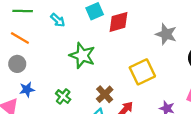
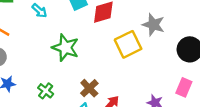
yellow square: (142, 72) -> (128, 44), moved

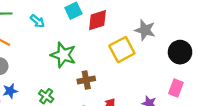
brown cross: (89, 88) -> (86, 80), moved, turned 35

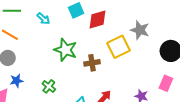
brown cross: (86, 80) -> (92, 63), moved

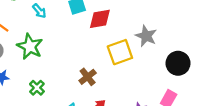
green star: (65, 50) -> (30, 46), moved
brown cross: (92, 63) -> (88, 77), moved, turned -35

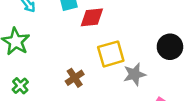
gray star: (146, 36) -> (134, 74), moved, turned 30
black circle: (178, 63) -> (170, 47), moved

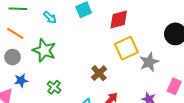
red diamond: (92, 17) -> (119, 19), moved

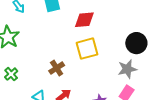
gray star: (149, 62) -> (127, 69), moved

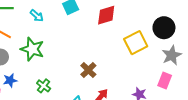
yellow square: (87, 49) -> (136, 43), moved
gray star: (127, 69) -> (172, 55), moved

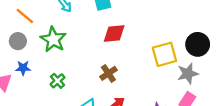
red diamond: (106, 15) -> (114, 33), moved
gray star: (172, 55) -> (188, 74), moved

